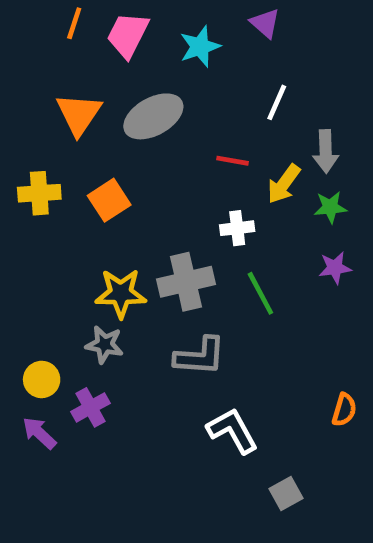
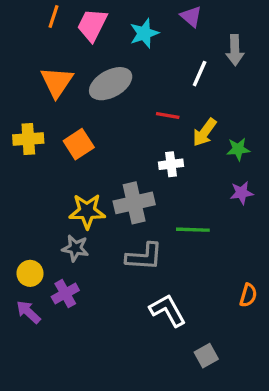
gray arrow: (326, 151) -> (235, 50), moved
green line: (260, 293) -> (193, 230), moved, turned -60

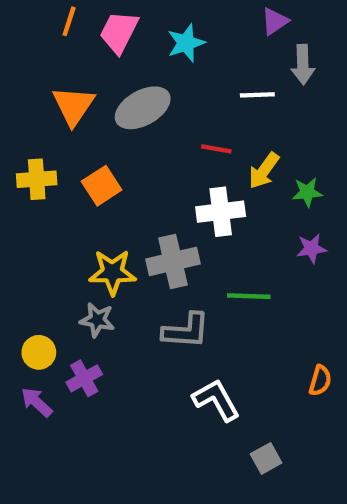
purple triangle: (191, 17) -> (275, 21), moved, turned 45
white line: (200, 74) -> (257, 95), turned 64
white cross: (171, 164) -> (221, 212), size x1.5

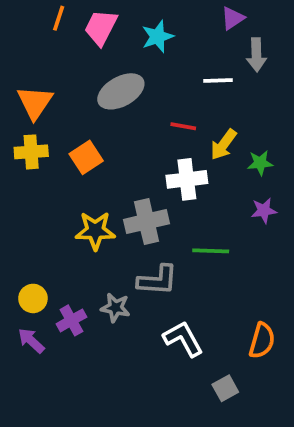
orange triangle: (73, 106) -> (35, 102), moved
gray star: (97, 320) -> (115, 308), moved
orange semicircle: (320, 380) -> (262, 341), moved, size x1.4

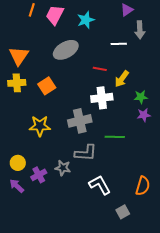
green star: (260, 163) -> (141, 97), moved
yellow star: (95, 231) -> (40, 126), moved

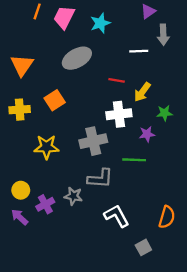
yellow cross: (17, 83) -> (20, 110), moved
purple star: (144, 115) -> (147, 134), moved

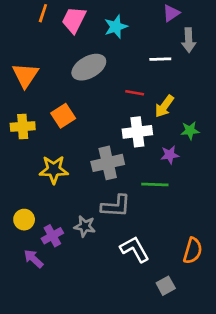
purple arrow: (20, 217) -> (33, 259), moved

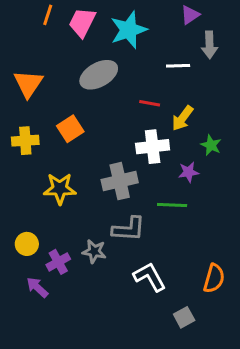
cyan star: (116, 27) -> (129, 30), size x1.4
green star: (190, 131) -> (211, 145), turned 30

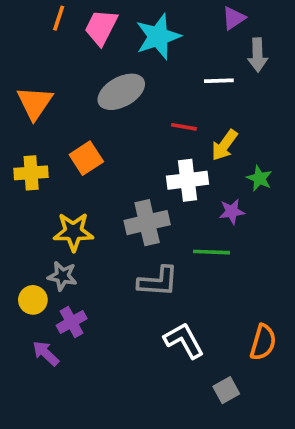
gray star: (94, 251) -> (62, 276), moved

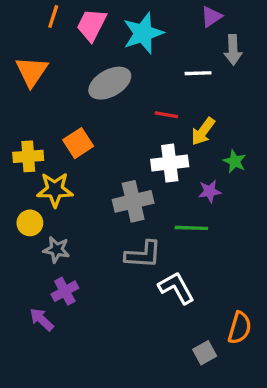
orange triangle: (35, 103) -> (32, 71), moved
yellow star: (73, 232) -> (55, 190), moved
yellow circle: (33, 300) -> (30, 223), moved
white L-shape: (184, 340) -> (176, 288), moved
orange semicircle: (263, 342) -> (240, 328), moved

